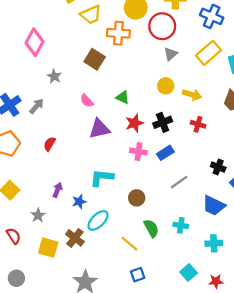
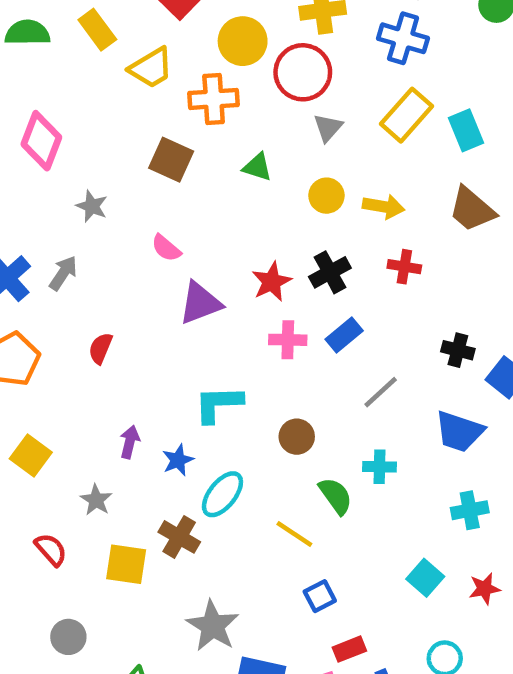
green triangle: (123, 97) -> (257, 167), moved
cyan cross: (181, 225) -> (380, 467), moved

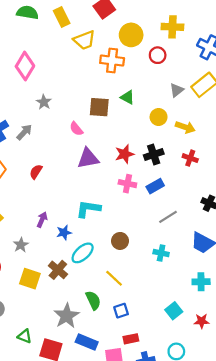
red circle: (303, 72) -> (158, 55), size x0.6
gray triangle: (328, 128) -> (177, 90), moved
brown square: (171, 160) -> (99, 107), moved, turned -30
brown circle: (297, 437) -> (120, 241), moved
green semicircle: (336, 496) -> (93, 300), moved

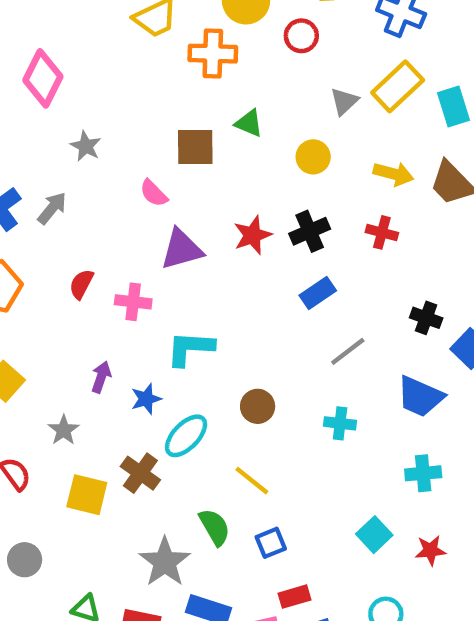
yellow arrow: (185, 127) -> (393, 174), moved
pink cross: (127, 184) -> (133, 302), moved

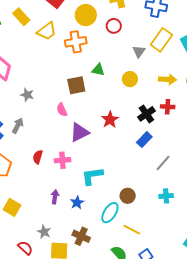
pink semicircle: (154, 193) -> (62, 110), turned 32
black cross: (310, 231) -> (146, 114), moved
gray star: (64, 430) -> (44, 232), moved
cyan ellipse: (186, 436) -> (110, 213), moved

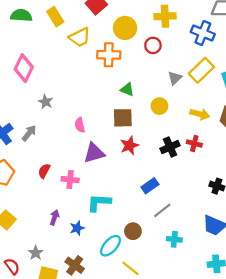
brown square: (76, 85) -> (123, 118), moved
blue rectangle: (144, 140) -> (150, 186), moved
gray line: (163, 163) -> (162, 210), moved

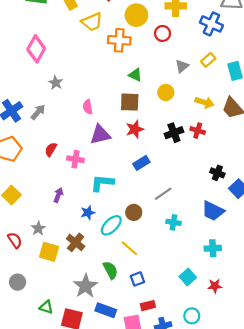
yellow rectangle: (201, 70) -> (208, 60), size x0.6
blue rectangle: (150, 186) -> (141, 163), moved
blue star: (77, 228) -> (88, 213), moved

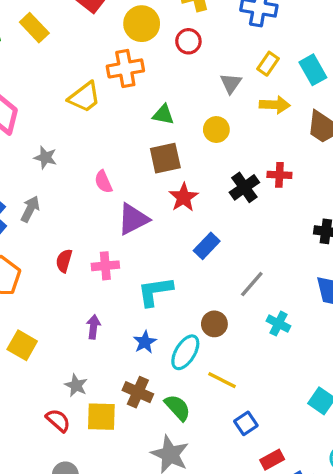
yellow trapezoid: (92, 22) -> (84, 97), moved
yellow arrow: (204, 102) -> (275, 105), moved
cyan cross: (173, 222) -> (278, 324), turned 32
red semicircle: (15, 240) -> (58, 420), moved
green semicircle: (110, 270) -> (178, 408), moved

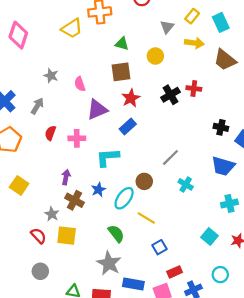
gray star: (45, 158) -> (51, 76), moved
gray arrow: (30, 209) -> (37, 106), moved
blue rectangle: (207, 246) -> (128, 127), moved
brown cross: (138, 392) -> (74, 200), moved

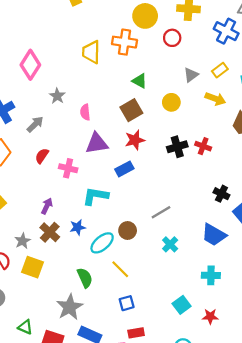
yellow trapezoid: (72, 28) -> (91, 52), turned 110
pink diamond: (18, 35) -> (30, 65), moved
brown square: (121, 72) -> (131, 110), turned -36

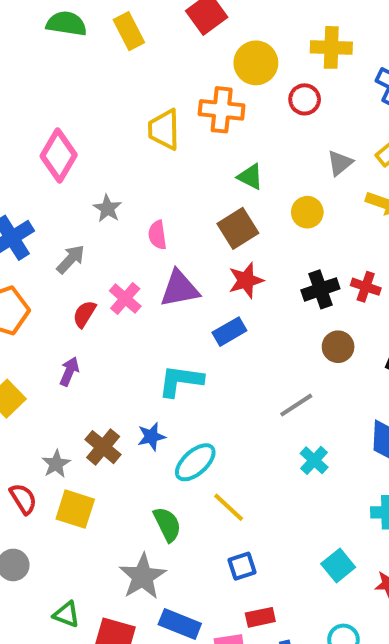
pink cross: (68, 168) -> (125, 298), moved, turned 30
purple arrow: (47, 206) -> (69, 371), moved
brown circle: (128, 231) -> (338, 347), moved

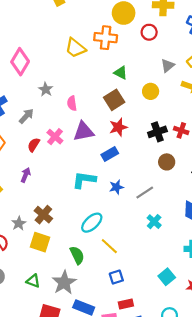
yellow trapezoid: (164, 129) -> (75, 48), turned -50
blue star: (151, 437) -> (116, 187), moved
yellow square: (75, 509) -> (40, 242), moved
green triangle: (66, 614) -> (33, 281), moved

